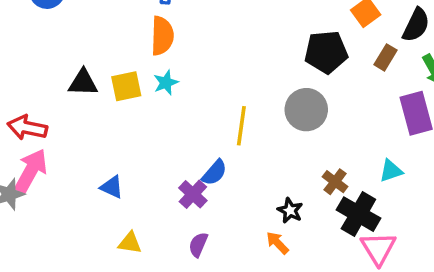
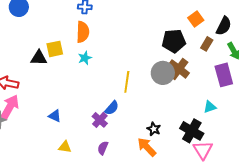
yellow square: (126, 86) -> (55, 49), moved
brown cross: (335, 182) -> (179, 69), moved, size x1.5
orange arrow: (277, 243) -> (147, 147), size x1.5

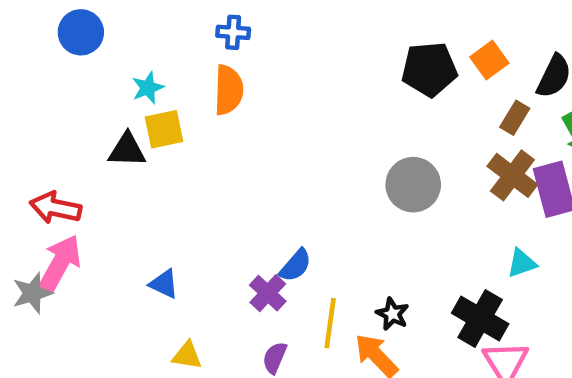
black pentagon: (174, 41) -> (429, 69), moved
cyan star: (85, 58) -> (148, 88), moved
brown cross: (179, 69) -> (512, 175), moved
yellow line: (127, 82) -> (330, 323), moved

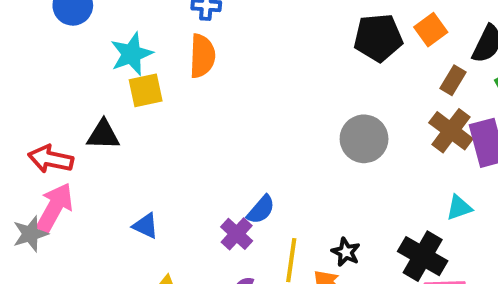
cyan star: (148, 88) -> (131, 54), size x1.5
black triangle: (127, 150) -> (103, 135), moved

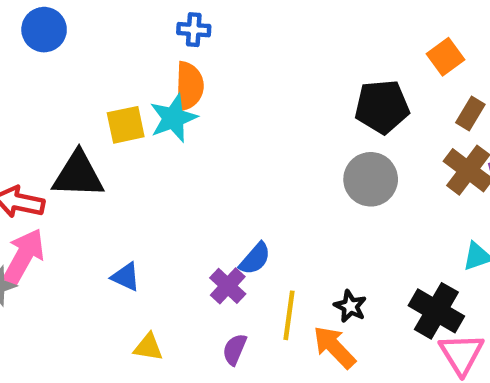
black pentagon: (378, 38) -> (382, 107), moved
cyan star: (131, 54) -> (173, 118), moved
black triangle: (103, 135) -> (78, 175), size x1.4

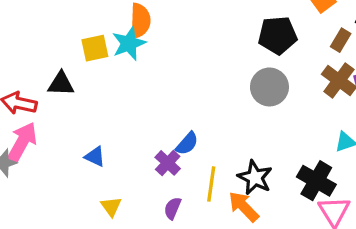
black triangle: (78, 175) -> (61, 84), size x0.7
black star: (350, 306) -> (255, 177), size x1.5
yellow triangle: (148, 347) -> (111, 207), turned 45

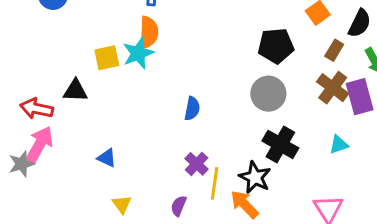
blue semicircle: (187, 144) -> (192, 109), moved, turned -30
purple cross: (168, 163) -> (197, 164), moved
black cross: (316, 181) -> (280, 144), moved

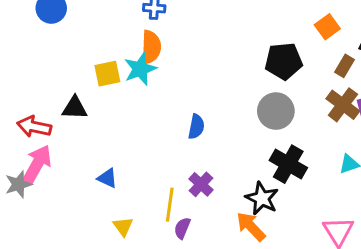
yellow line: (215, 183) -> (170, 205), moved

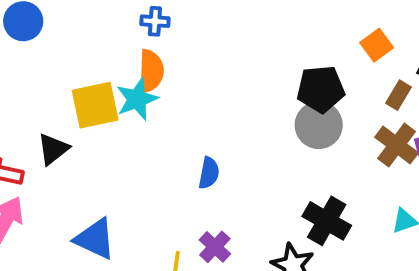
yellow square: (107, 74) -> (95, 105), size x1.4
black triangle: (75, 108) -> (53, 149), turned -40
gray circle: (276, 111) -> (319, 125), moved
blue triangle: (107, 178) -> (95, 239), size x1.6

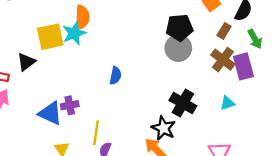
purple cross: (215, 247) -> (70, 105), moved, turned 36

